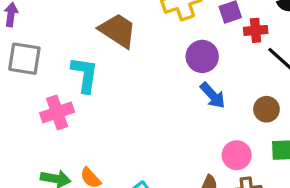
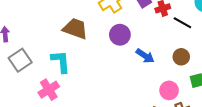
purple circle: (202, 56) -> (120, 35), moved
gray square: (24, 59) -> (20, 60), turned -30

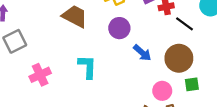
brown circle: (181, 57) -> (179, 58), size x1.6
cyan L-shape: (61, 61) -> (87, 67), moved

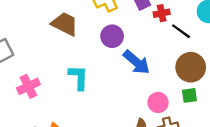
blue arrow: (142, 53) -> (137, 62), size x1.4
brown circle: (179, 58) -> (191, 67), moved

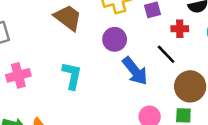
red cross: (162, 13) -> (180, 29), moved
black line: (181, 31) -> (166, 54), moved

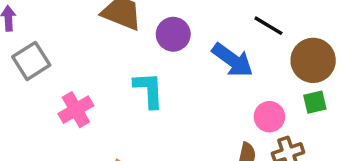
purple circle: (115, 39) -> (173, 34), moved

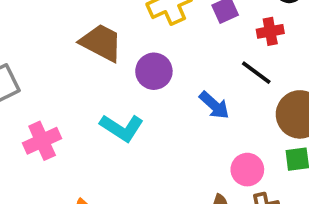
blue arrow: (232, 60) -> (214, 105), size x0.7
cyan L-shape: (149, 90) -> (122, 128), turned 120

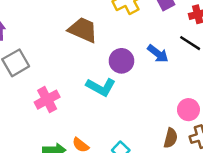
purple circle: (154, 71) -> (121, 61), moved
blue arrow: (214, 105) -> (158, 54), moved

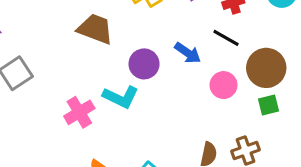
pink cross: (47, 100) -> (79, 112), moved
pink circle: (188, 110) -> (224, 85), moved

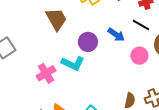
brown trapezoid: (95, 29) -> (56, 19), turned 40

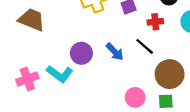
brown trapezoid: (56, 19) -> (32, 20), moved, turned -50
pink circle: (139, 56) -> (135, 97), moved

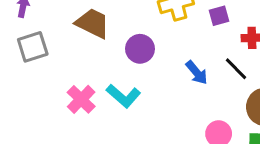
purple circle: (81, 53) -> (140, 49), moved
pink cross: (27, 79) -> (81, 99), turned -30

